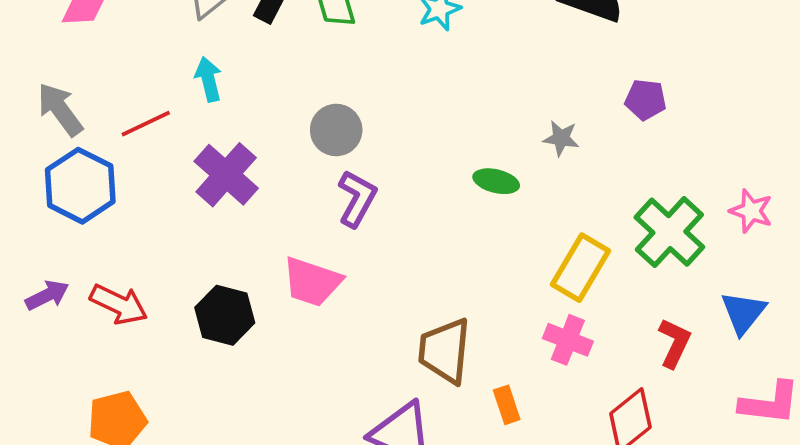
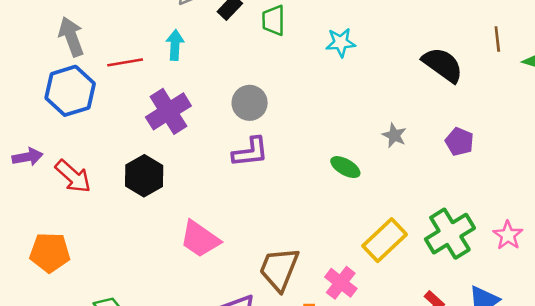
gray star: (561, 138) -> (394, 135), moved
purple L-shape: (357, 199) -> (250, 152), turned 39
pink trapezoid: (312, 282) -> (200, 239), moved
black hexagon: (225, 315) -> (144, 176), moved
pink cross: (568, 340) -> (341, 283), moved

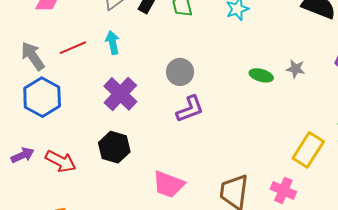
red line: (125, 62) -> (73, 48), moved
green ellipse: (345, 167) -> (261, 75), moved

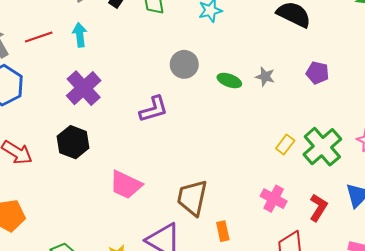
gray circle: (180, 72) -> (184, 64), moved
yellow rectangle: (308, 150) -> (285, 144), moved, size x0.6
pink cross: (283, 190) -> (274, 199), moved

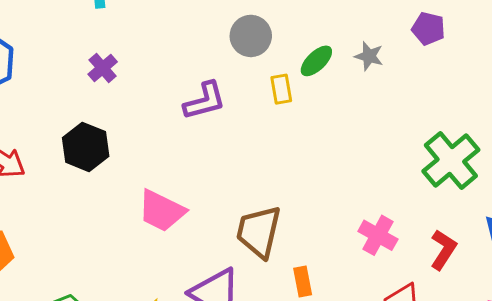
purple pentagon: (317, 73) -> (428, 29), moved
green ellipse: (229, 81) -> (316, 61), turned -65
purple cross: (84, 88) -> (103, 68), size x0.6
yellow rectangle: (285, 144) -> (281, 89), moved, turned -48

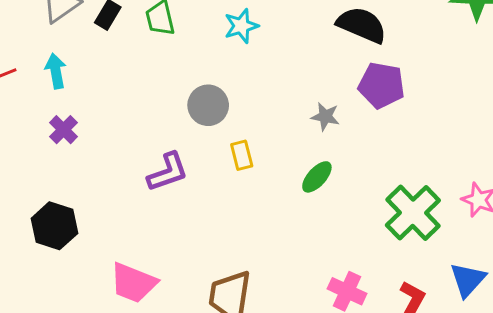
purple pentagon: (428, 29) -> (381, 85), size x1.4
green ellipse: (316, 61) -> (317, 177), moved
purple cross: (103, 68) -> (64, 130), moved

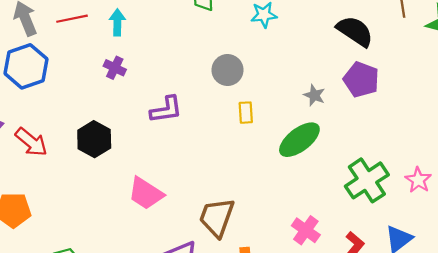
purple cross: (64, 130) -> (115, 68), turned -30
purple L-shape: (168, 172) -> (166, 110), moved
green ellipse: (317, 177) -> (299, 140), size x1.6

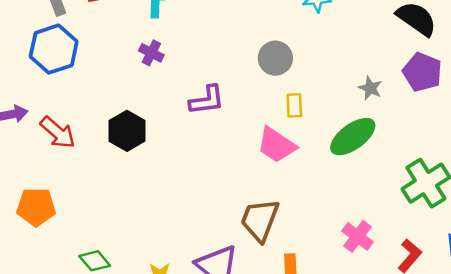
pink trapezoid: (146, 193) -> (276, 145), moved

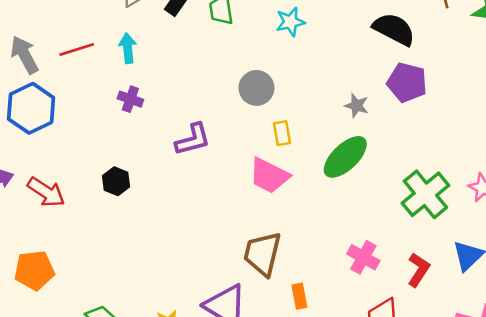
black hexagon: (127, 131) -> (116, 181), size x0.7

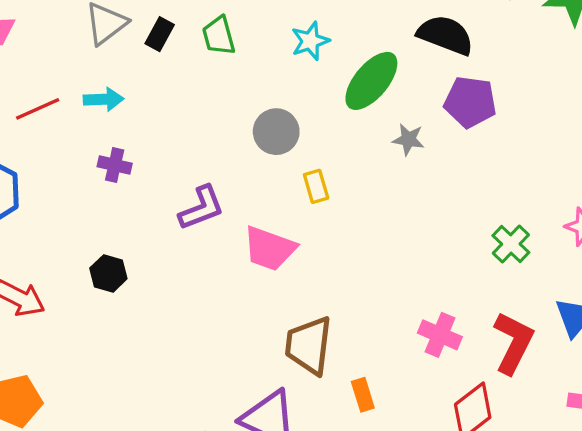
cyan arrow: (128, 48) -> (103, 99), turned 100
green ellipse: (345, 157) -> (371, 81), moved
pink trapezoid: (269, 176) -> (270, 249), moved
green cross: (425, 194) -> (511, 244), size x0.6
red L-shape: (419, 270) -> (513, 343), size x1.4

